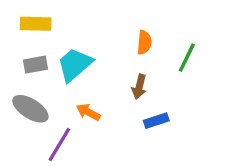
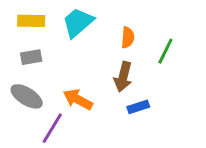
cyan trapezoid: (75, 65) -> (78, 22), moved
brown arrow: (139, 87) -> (123, 77), size x1.4
orange arrow: (88, 112) -> (78, 99), size x1.4

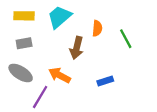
green line: (165, 51) -> (126, 39), turned -54
brown arrow: (123, 77) -> (77, 48), moved

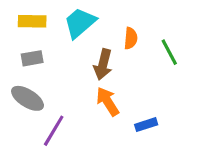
orange arrow: (59, 75) -> (108, 101), moved, turned 30
blue rectangle: (105, 81) -> (146, 125), moved

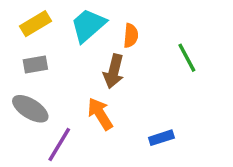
yellow rectangle: (32, 21) -> (35, 24), turned -32
orange semicircle: (131, 38) -> (131, 36), moved
orange arrow: (108, 101) -> (100, 114), moved

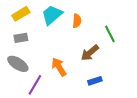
brown arrow: (114, 71) -> (90, 53), moved, turned 36

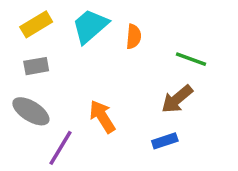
green line: (110, 34) -> (191, 59), turned -42
brown arrow: (90, 53) -> (177, 99), moved

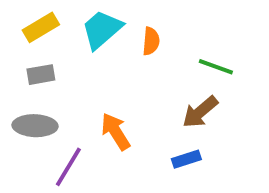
gray ellipse: (31, 111) -> (35, 126), turned -30

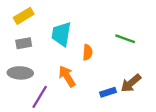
cyan trapezoid: (102, 29) -> (61, 34), moved, turned -40
orange semicircle: (151, 41) -> (88, 52), moved
brown arrow: (200, 112) -> (131, 83), moved

